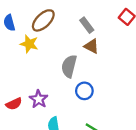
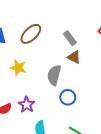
yellow star: (29, 44) -> (18, 68), moved

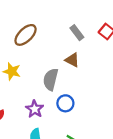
gray rectangle: (70, 38) -> (77, 33), moved
purple star: (27, 105) -> (35, 109), moved

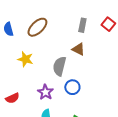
gray rectangle: (77, 33) -> (82, 25), turned 48

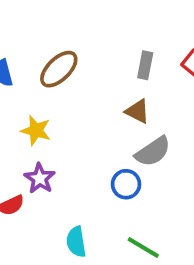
gray semicircle: (59, 66) -> (153, 152), moved, turned -138
purple star: (45, 92) -> (40, 178), moved

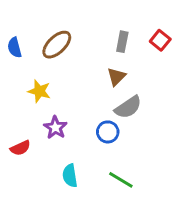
brown triangle: (138, 111) -> (116, 77), turned 48
purple star: (40, 178) -> (55, 128), moved

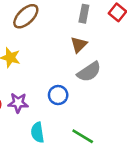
purple star: (55, 128) -> (18, 103), moved, turned -30
blue circle: (108, 132) -> (58, 95), moved

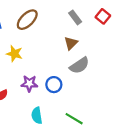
gray rectangle: (84, 14) -> (75, 17), turned -48
purple star: (18, 103) -> (29, 84), moved

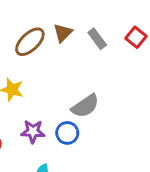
brown triangle: (71, 43) -> (63, 33), moved
gray semicircle: (79, 65) -> (85, 106), moved

